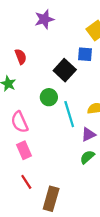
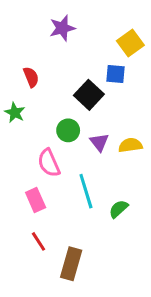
cyan line: (69, 114) -> (86, 191), moved
pink semicircle: (20, 122) -> (49, 163), moved
purple triangle: (88, 134) -> (99, 142), moved, turned -42

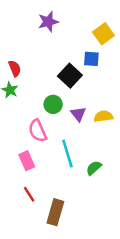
red semicircle: (31, 77) -> (15, 68), moved

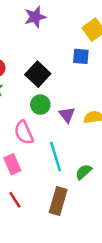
black square: (70, 76) -> (38, 74), moved
brown rectangle: (55, 212) -> (58, 201), moved

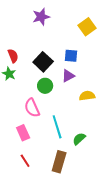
blue square: (81, 56) -> (71, 56), moved
purple triangle: (67, 115) -> (68, 76), moved, turned 40

